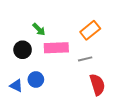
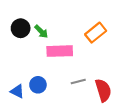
black circle: (23, 50) -> (21, 28), moved
gray line: (85, 59) -> (78, 82), moved

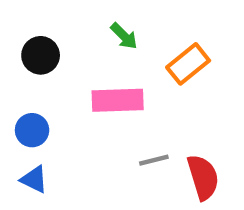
green arrow: (41, 31) -> (124, 36), moved
blue circle: (38, 85) -> (32, 130), moved

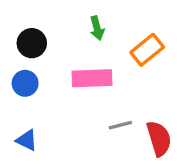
green arrow: (124, 36) -> (97, 28), turned 30
blue circle: (32, 130) -> (25, 83), moved

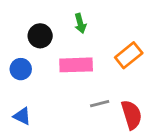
black circle: (32, 43) -> (40, 36), moved
orange rectangle: (147, 50) -> (129, 55), moved

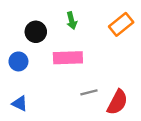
orange rectangle: (129, 55) -> (121, 24), moved
red semicircle: (131, 115) -> (117, 102), turned 45

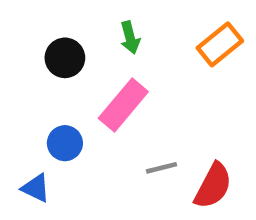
pink rectangle: (68, 58) -> (123, 105), turned -48
blue circle: (18, 61) -> (65, 143), moved

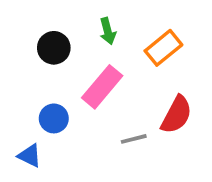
orange rectangle: (220, 44) -> (163, 48), moved
red semicircle: (213, 186) -> (176, 115), moved

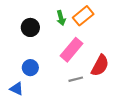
orange rectangle: (163, 48) -> (83, 16), moved
pink rectangle: (102, 87) -> (72, 50), moved

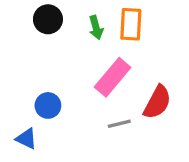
orange rectangle: (83, 16) -> (131, 24), turned -48
black circle: (30, 27) -> (48, 19), moved

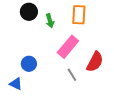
green arrow: (96, 28) -> (50, 21), moved
gray line: (119, 124) -> (72, 75), turned 72

